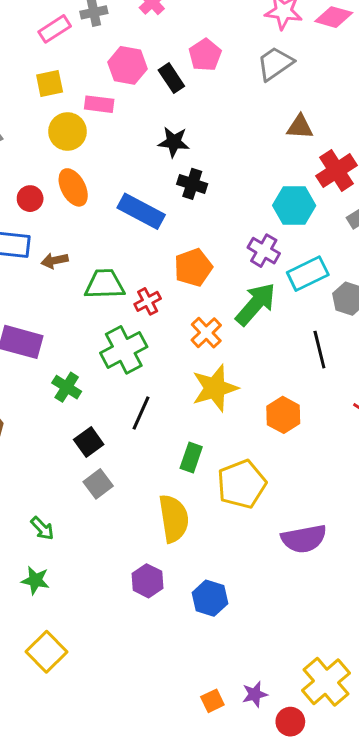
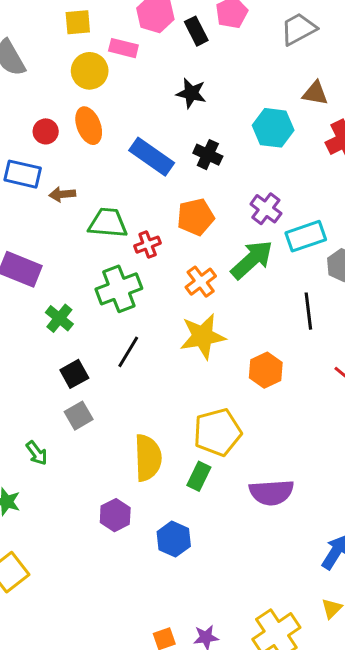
black cross: (192, 184) -> (208, 155), moved
cyan hexagon: (294, 206) -> (273, 128), moved
green rectangle: (191, 458) -> (199, 476), moved
green arrow: (42, 528) -> (37, 453), moved

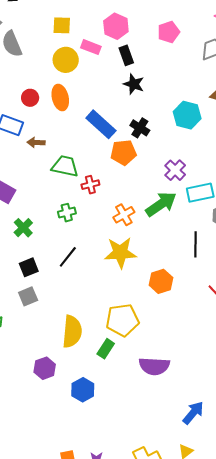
black rectangle: (196, 31) -> (126, 55), moved
orange pentagon: (196, 217) -> (124, 152), moved
green cross: (119, 289) -> (67, 213), size x0.6

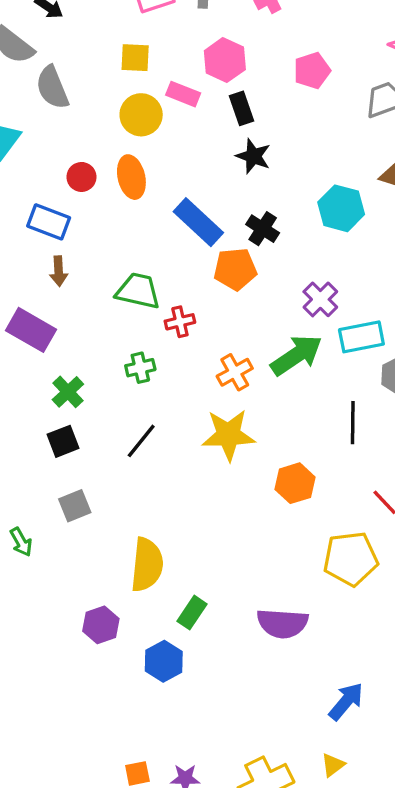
brown arrow: (36, 142) -> (59, 271), moved, turned -96
black square: (29, 267) -> (63, 441), moved
yellow pentagon: (122, 320) -> (351, 559), moved
green rectangle: (106, 349) -> (192, 613), moved

